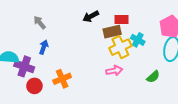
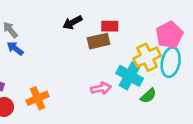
cyan cross: (138, 40) -> (130, 76), moved, size x1.5
blue arrow: (44, 47) -> (15, 49), moved, turned -72
yellow cross: (120, 47) -> (147, 57), moved

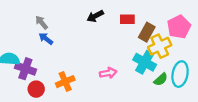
brown rectangle: (99, 41) -> (147, 32), moved, turned -48
cyan ellipse: (171, 62) -> (180, 74), moved
pink arrow: (101, 88) -> (108, 73), moved

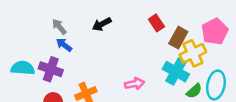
black arrow: (95, 16) -> (102, 24), moved
red rectangle: (127, 19) -> (156, 23), turned 56
purple cross: (25, 69) -> (51, 69), moved

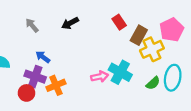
blue arrow: (64, 45) -> (43, 57), moved
purple cross: (51, 69) -> (35, 77), moved
cyan cross: (176, 72) -> (120, 72), moved

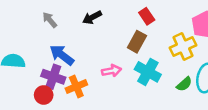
brown rectangle: (139, 35) -> (137, 42), moved
blue arrow: (43, 57) -> (62, 55), size x1.5
pink arrow: (100, 77) -> (112, 71), moved

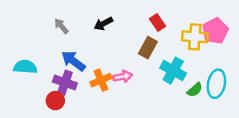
yellow cross: (183, 47) -> (195, 37), moved, turned 30
cyan cross: (148, 72) -> (173, 71), moved
orange cross: (76, 86) -> (101, 80), moved

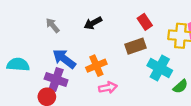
brown rectangle: (148, 48) -> (136, 46), turned 42
pink arrow: (123, 77) -> (108, 88), moved
orange cross: (101, 80) -> (96, 66), moved

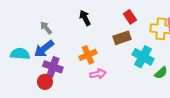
black arrow: (93, 23) -> (85, 18), turned 91
gray arrow: (53, 25) -> (46, 28), moved
blue arrow: (64, 59) -> (44, 49), moved, turned -75

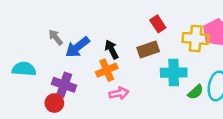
black arrow: (85, 18) -> (112, 49), moved
blue arrow: (44, 49) -> (77, 47), moved
cyan cross: (143, 57) -> (174, 73), turned -30

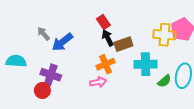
red rectangle: (158, 24) -> (103, 22), moved
black arrow: (112, 49) -> (108, 38), moved
orange cross: (107, 70) -> (106, 64), moved

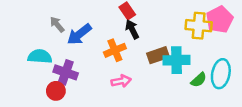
brown rectangle: (123, 44) -> (158, 55), moved
cyan semicircle: (16, 61) -> (40, 56), moved
orange cross: (106, 64) -> (115, 50), moved

